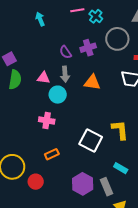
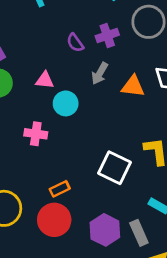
gray arrow: (65, 74) -> (100, 73), moved, turned 35
orange triangle: (92, 82) -> (133, 86), moved
pink cross: (47, 120) -> (36, 134), moved
red circle: (36, 182) -> (54, 220), moved, size x1.5

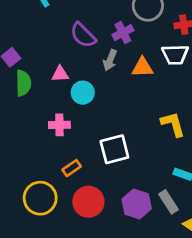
purple cross: (107, 35) -> (123, 33), moved
purple semicircle: (75, 43) -> (83, 35), size x1.5
white square: (114, 168) -> (114, 149), moved, turned -32
orange rectangle: (60, 189) -> (72, 168), moved

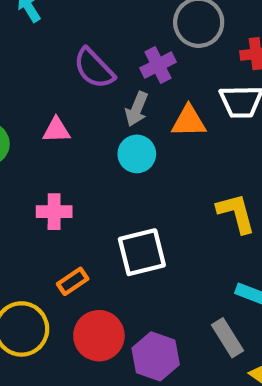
cyan circle: (83, 93) -> (137, 154), moved
purple hexagon: (137, 204) -> (156, 356), moved

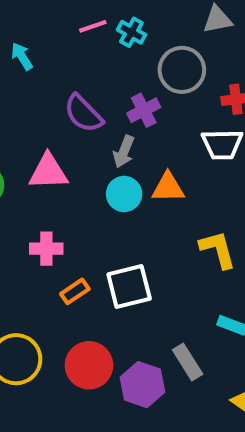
orange triangle: (189, 121) -> (168, 188), moved
pink triangle: (56, 130) -> (48, 172), size x1.5
orange rectangle: (73, 281) -> (75, 291), moved
gray rectangle: (227, 338) -> (188, 362), moved

